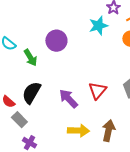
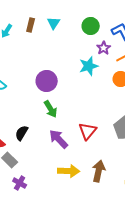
green arrow: (30, 58) -> (51, 109), moved
black semicircle: (31, 93) -> (22, 133), size x0.7

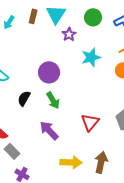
cyan triangle: (54, 23) -> (56, 14), size x1.5
purple star: (104, 48) -> (69, 34), moved
black semicircle: (22, 133) -> (24, 98), moved
purple arrow: (59, 139) -> (49, 130), moved

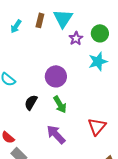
green circle: (93, 17) -> (100, 33), moved

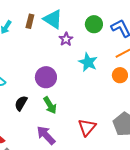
cyan triangle: (63, 18) -> (53, 19), turned -30
green circle: (100, 33) -> (94, 24), moved
cyan star: (98, 61) -> (88, 62), turned -30

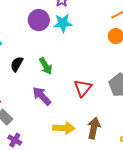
cyan star: (88, 62) -> (63, 23), moved, turned -30
purple circle: (46, 77) -> (39, 20), moved

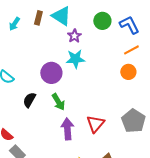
purple circle: (39, 20) -> (51, 73), moved
purple arrow: (42, 96) -> (67, 129), moved, turned 40

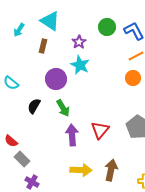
cyan triangle: (61, 16) -> (50, 21), moved
brown rectangle: (38, 18) -> (43, 46), moved
cyan star: (75, 59) -> (80, 65), turned 30

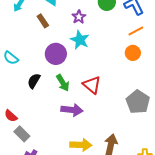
brown rectangle: (43, 46) -> (43, 21), turned -48
red triangle: (100, 130) -> (92, 85), moved, turned -30
purple arrow: (72, 135) -> (72, 110), turned 100

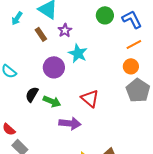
purple star: (79, 17) -> (65, 30), moved
green arrow: (63, 83) -> (52, 101), moved, turned -36
gray pentagon: (138, 102) -> (138, 90), moved

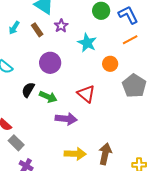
cyan arrow: (17, 18) -> (14, 28), moved
cyan star: (78, 53) -> (87, 43), moved
orange circle: (131, 66) -> (110, 64), moved

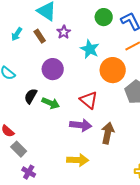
orange circle: (110, 64) -> (113, 70), size x1.6
purple arrow: (66, 119) -> (81, 125), moved
brown arrow: (105, 154) -> (108, 133), moved

